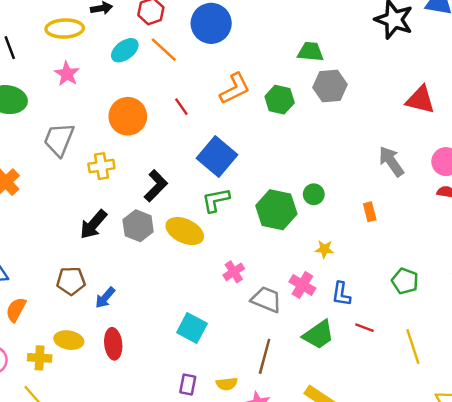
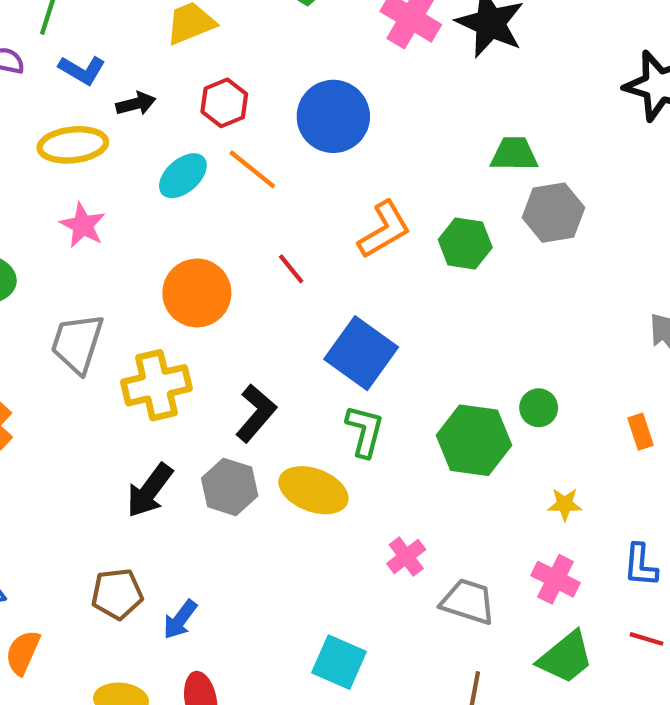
yellow cross: (101, 166) -> (156, 385), size x1.4
green L-shape: (216, 200) -> (365, 431), turned 120
pink cross: (302, 285) -> (556, 579), moved
blue L-shape: (341, 294) -> (641, 565), moved

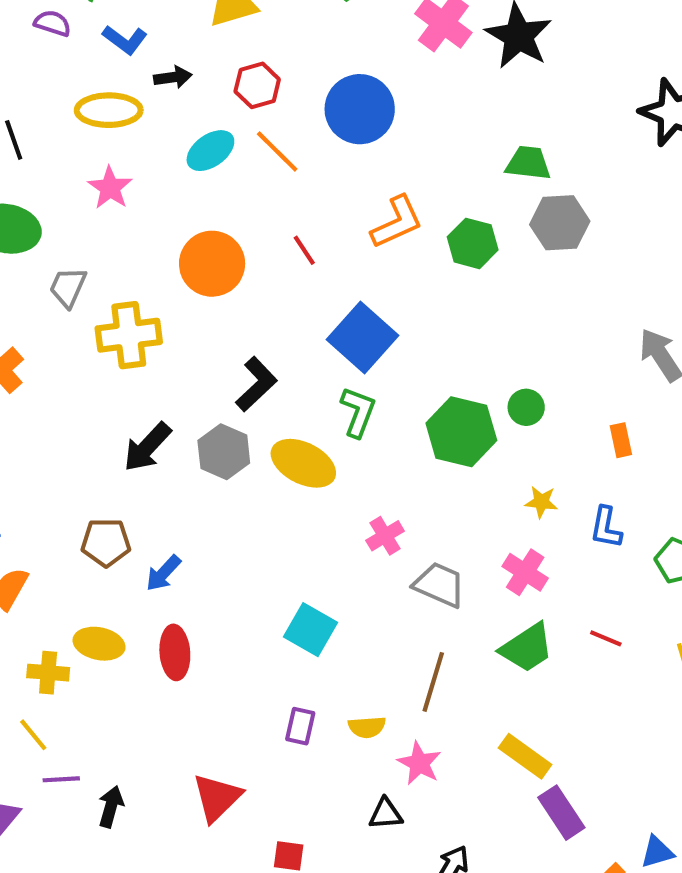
gray trapezoid: (77, 343) -> (68, 287), moved, size x0.7
yellow cross: (156, 385) -> (129, 335), moved
blue L-shape: (641, 565) -> (606, 528), moved

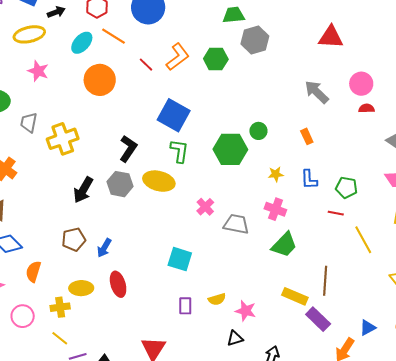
red line: (304, 250) -> (146, 65), moved
orange circle: (212, 264) -> (100, 80), moved
red line: (606, 638) -> (336, 213), moved
brown line: (433, 682) -> (325, 281), moved

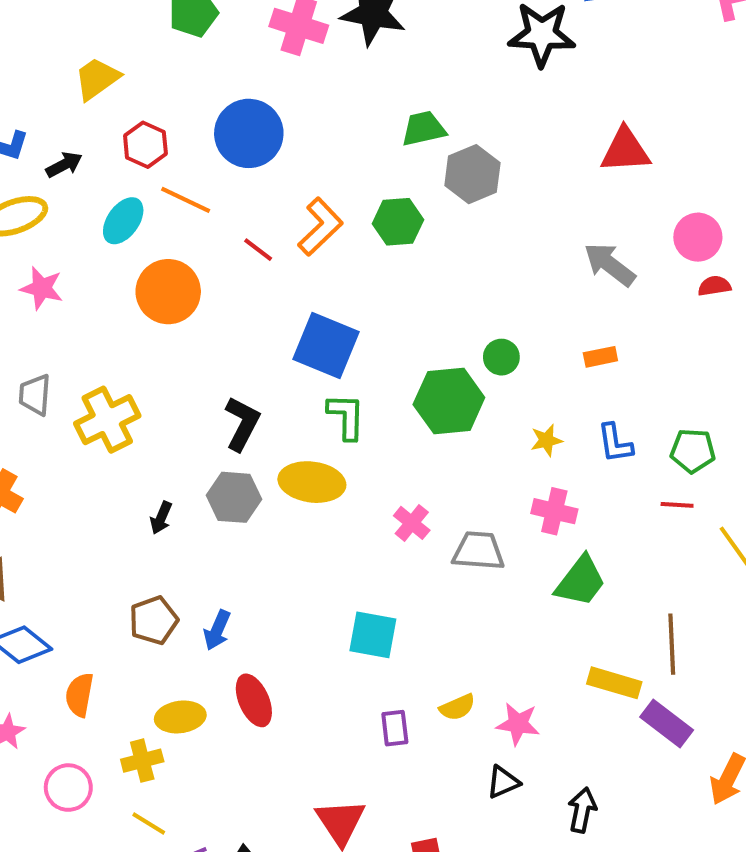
orange rectangle: (307, 136) -> (600, 357), turned -70
black arrow: (83, 190) -> (161, 518), size x0.6

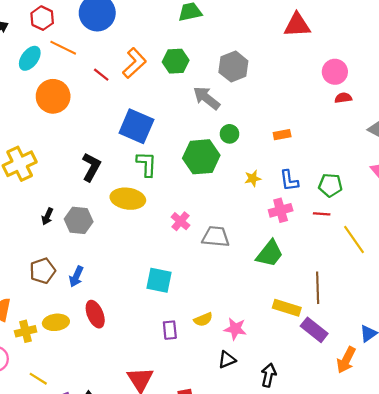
gray hexagon: (472, 174) -> (233, 67), moved
gray arrow: (610, 264) -> (207, 98), moved
gray hexagon: (234, 497) -> (79, 220), moved
pink cross: (554, 511) -> (281, 210), moved, turned -30
yellow cross: (142, 761) -> (26, 331), moved

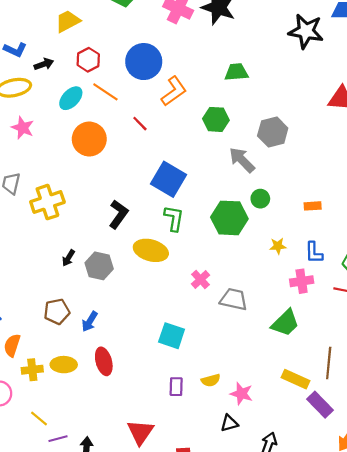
orange L-shape: (134, 63) -> (174, 91), moved

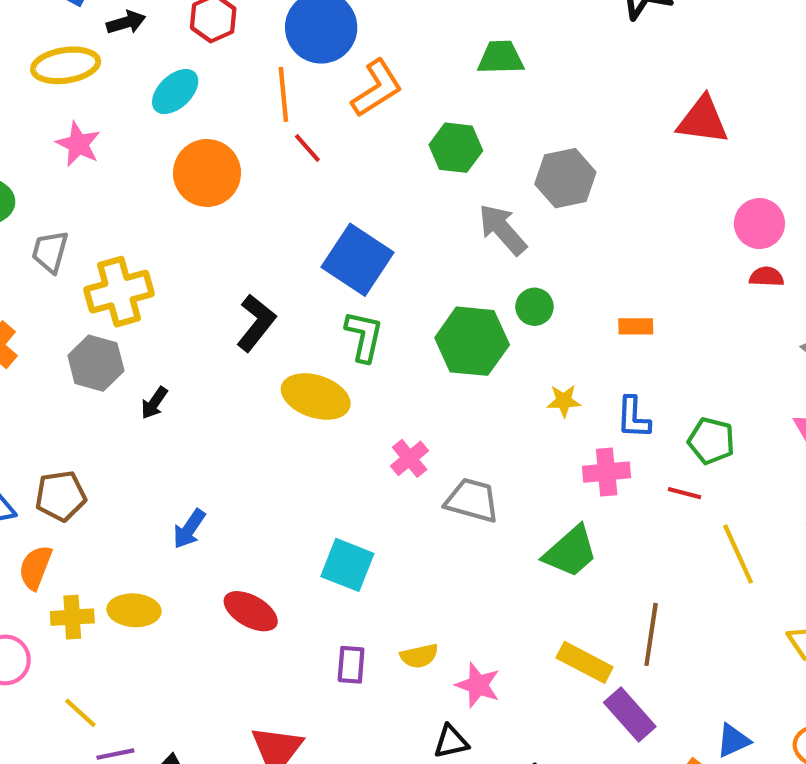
orange line: (105, 92) -> (283, 94), moved, turned 48
gray hexagon: (99, 266) -> (96, 363), moved
brown pentagon: (57, 312) -> (61, 496), moved
red ellipse: (104, 361) -> (251, 611), moved, turned -48

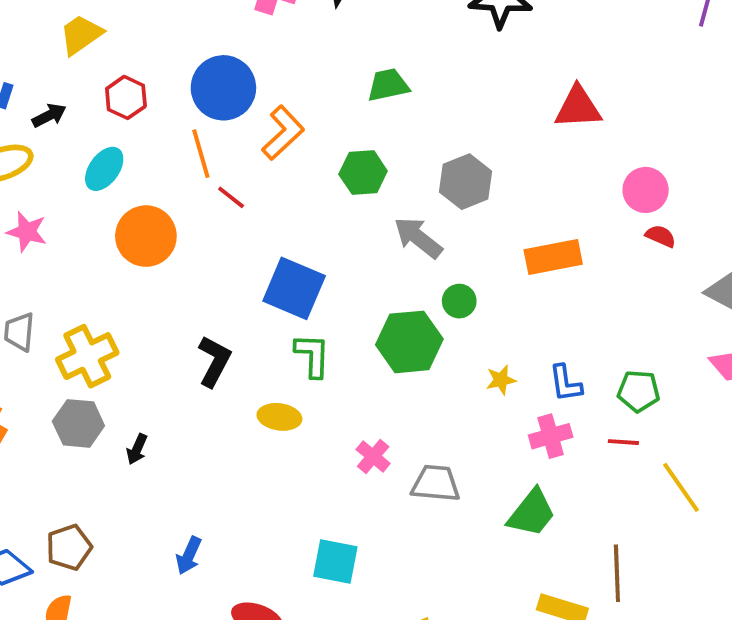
red semicircle: (767, 277) -> (661, 236), turned 32
orange rectangle: (636, 326) -> (553, 257), moved, size x1.8
yellow ellipse: (316, 396) -> (279, 417), size x0.7

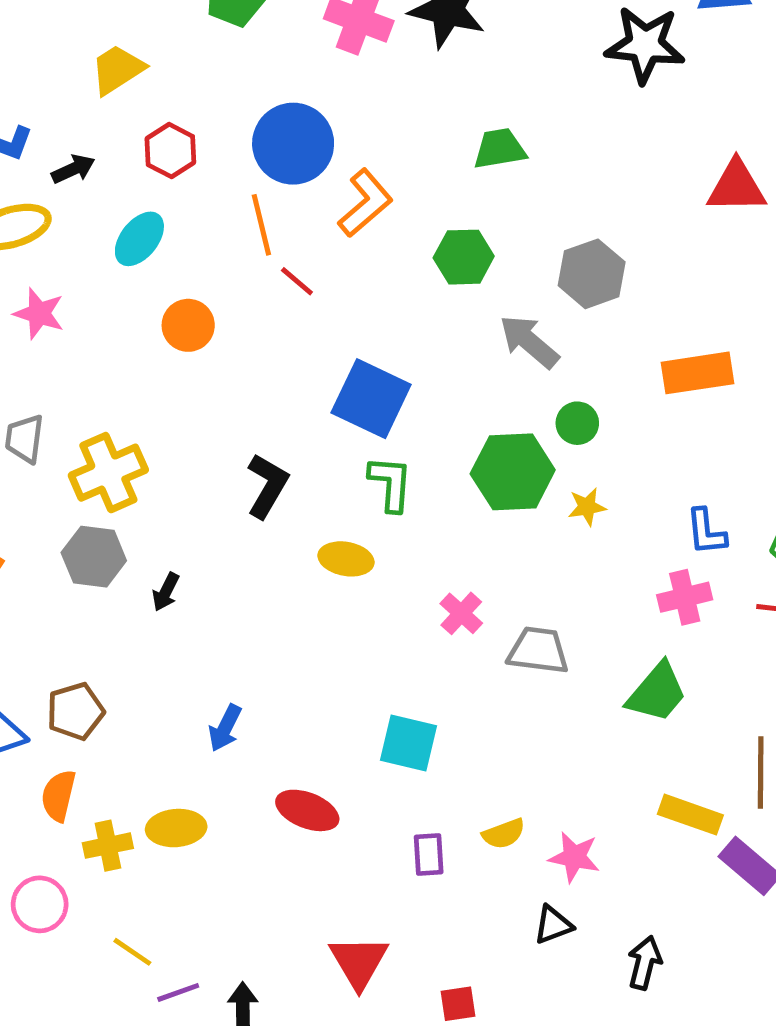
orange circle: (146, 236) -> (188, 325), size x0.7
yellow star: (501, 380) -> (587, 507), moved

